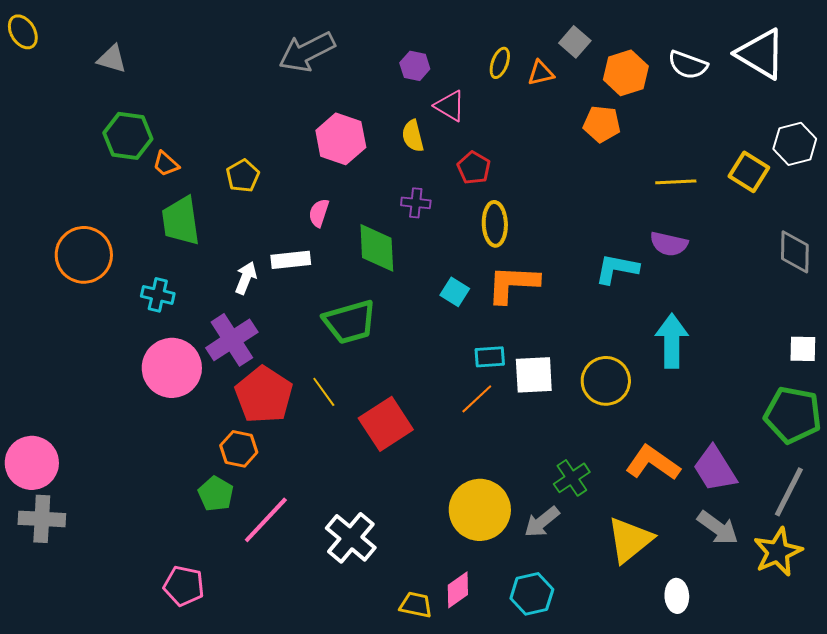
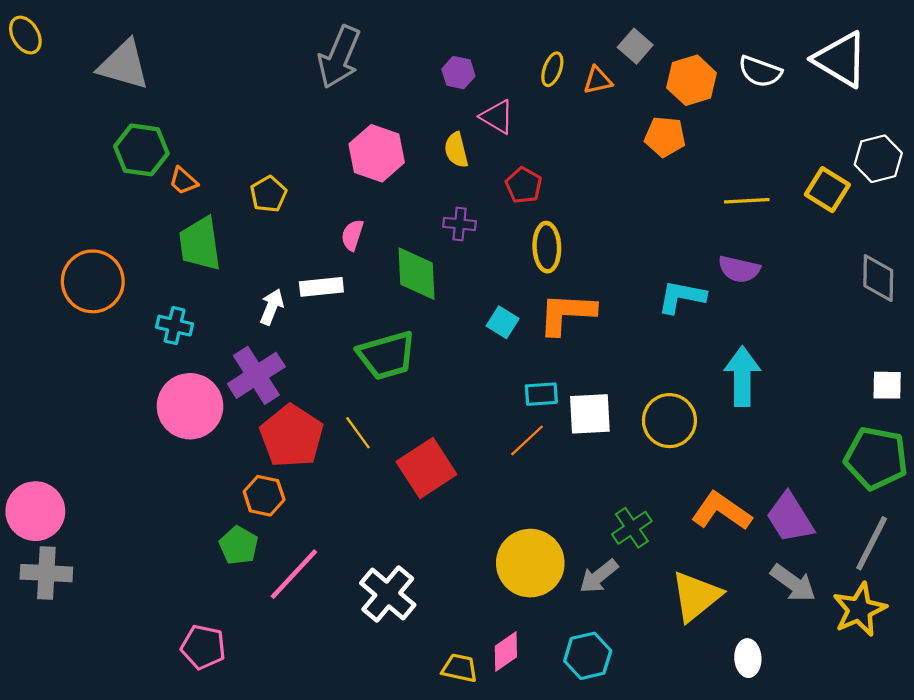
gray arrow: (307, 52) -> (339, 57), turned -40
gray triangle: (112, 59) -> (124, 65), size x1.6

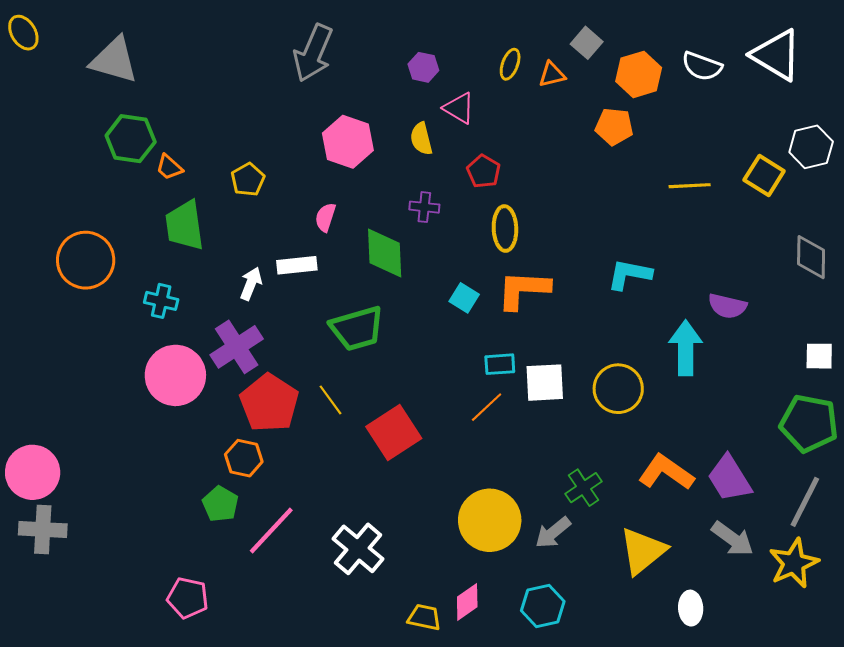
purple semicircle: (739, 269) -> (727, 306), moved

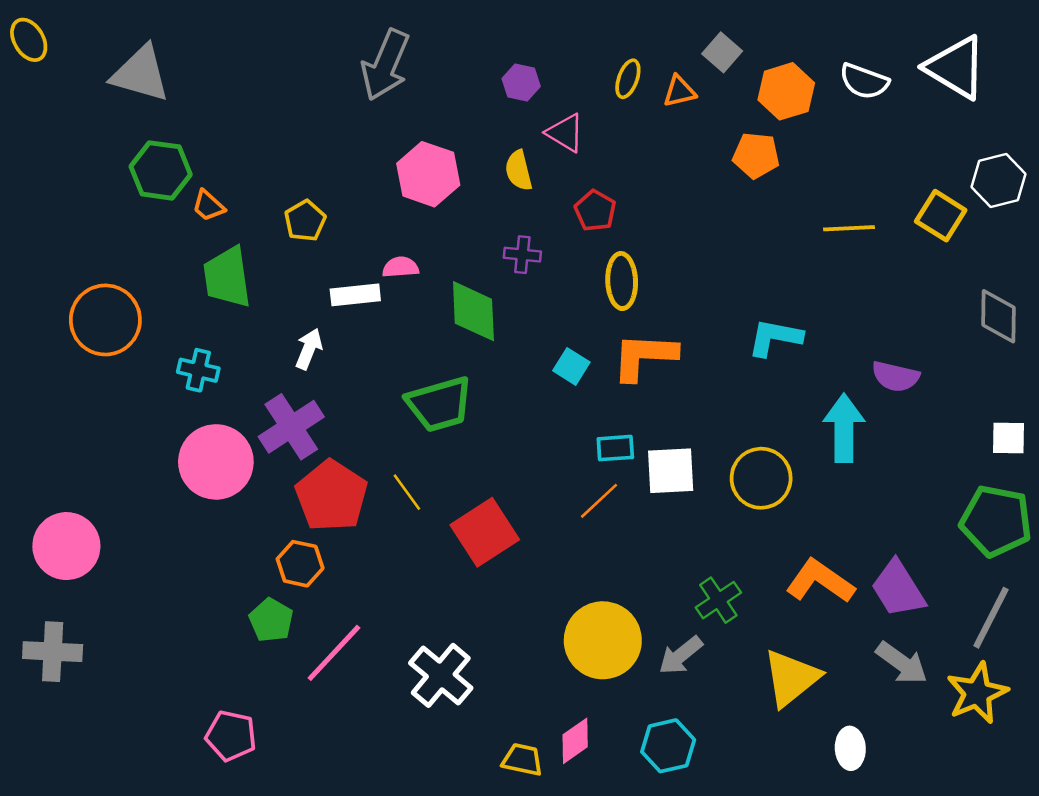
pink semicircle: (325, 217) -> (401, 267), turned 68
white rectangle: (297, 265) -> (355, 295), moved
pink circle: (33, 472) -> (66, 546), moved

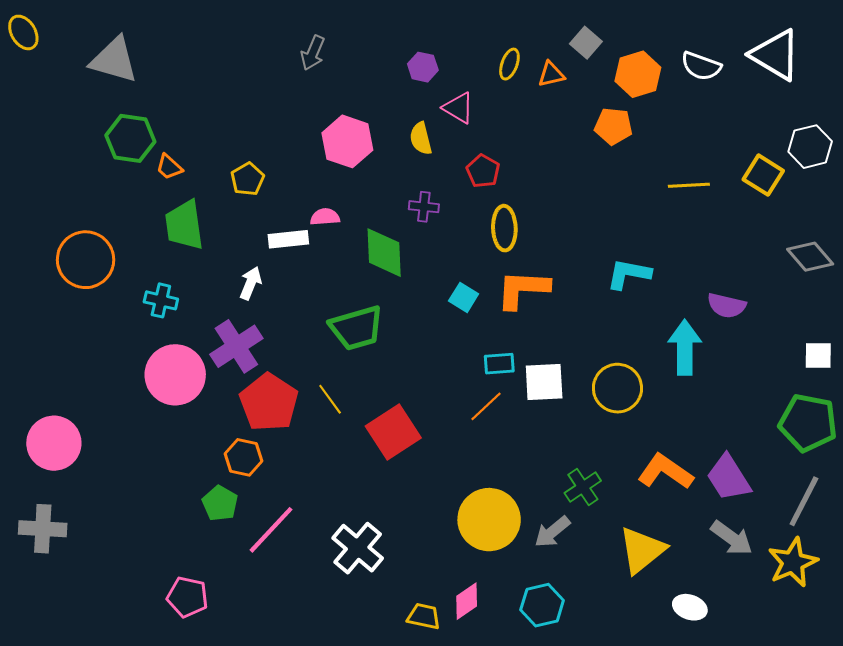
gray arrow: (385, 65) -> (313, 53), size x0.6
gray diamond: (999, 316) -> (810, 257), turned -42
white ellipse: (850, 748) -> (690, 607), turned -68

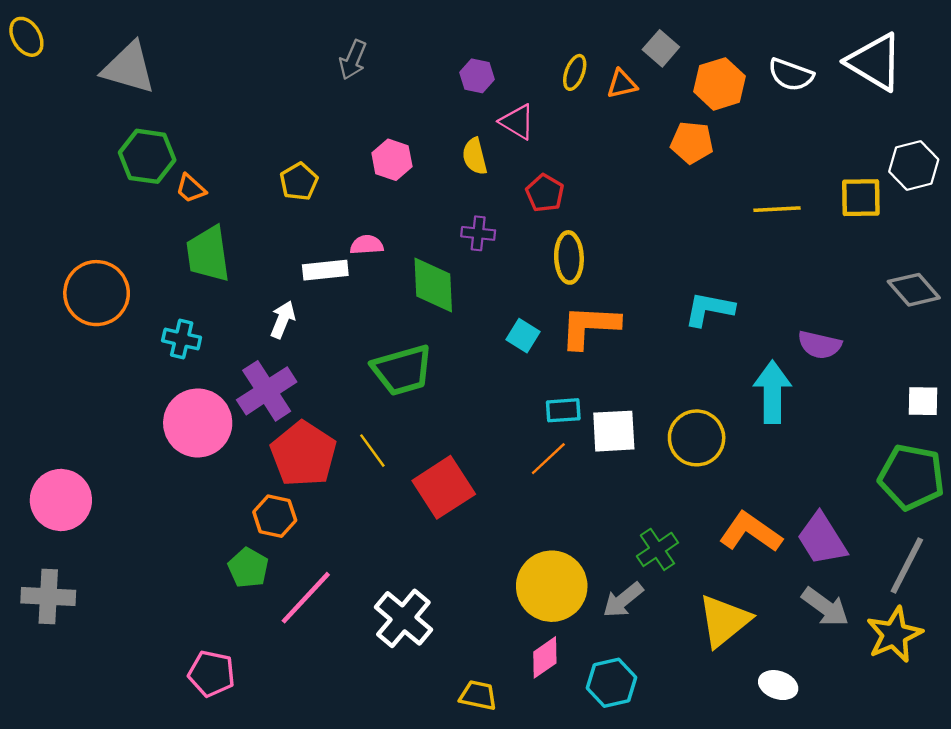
pink hexagon: (347, 141) -> (392, 160), size x0.7
yellow square: (763, 175) -> (861, 198), turned -33
yellow pentagon: (248, 179) -> (299, 182), moved
pink diamond: (467, 601) -> (545, 657), moved

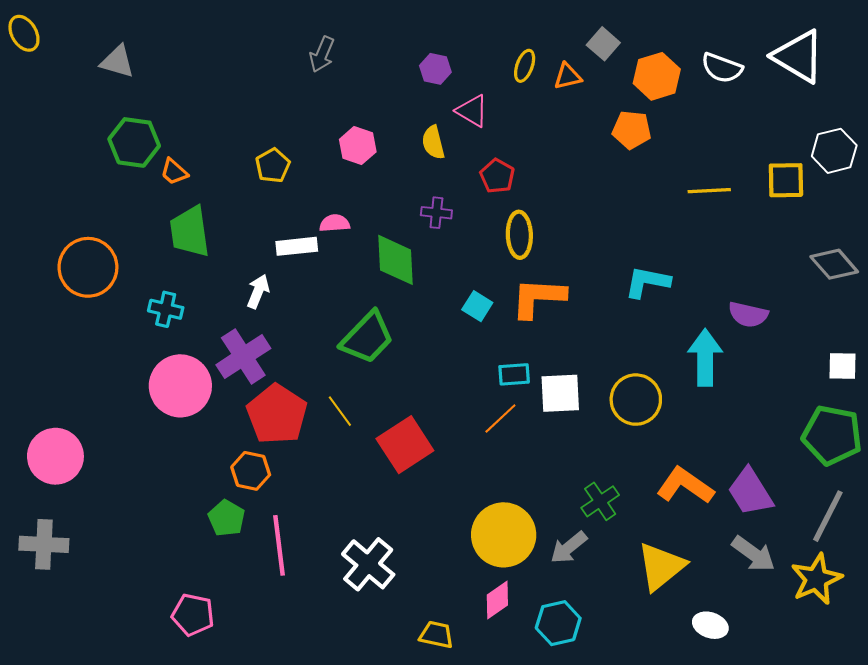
gray triangle: (129, 68) -> (117, 62), size x0.7
green trapezoid: (402, 370) -> (367, 338), turned -30
pink line: (306, 598) -> (279, 545), turned -50

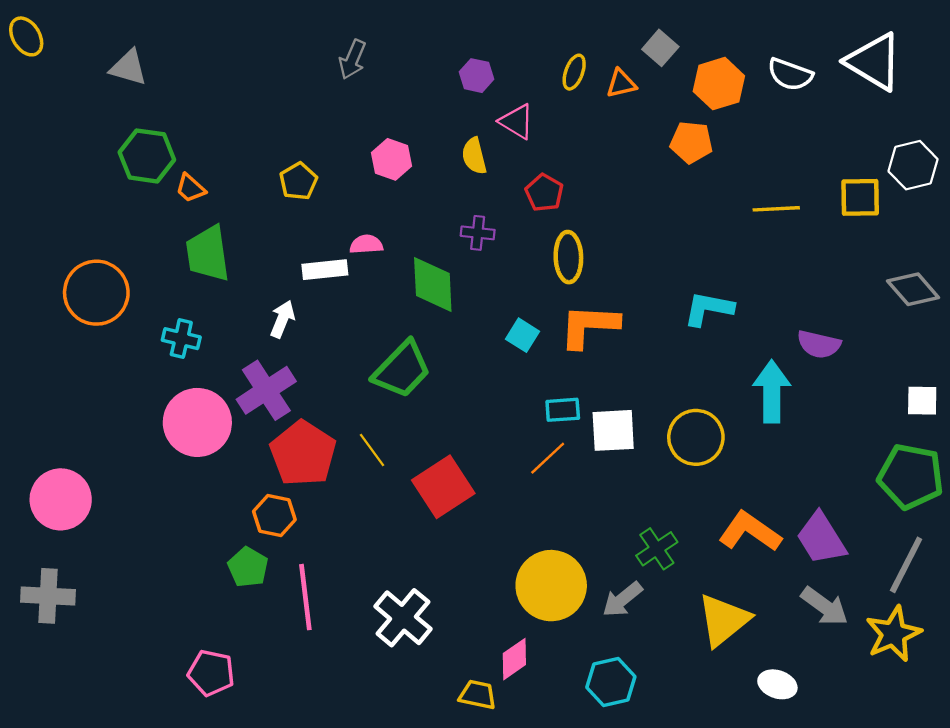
pink diamond: (497, 600) -> (514, 659), moved

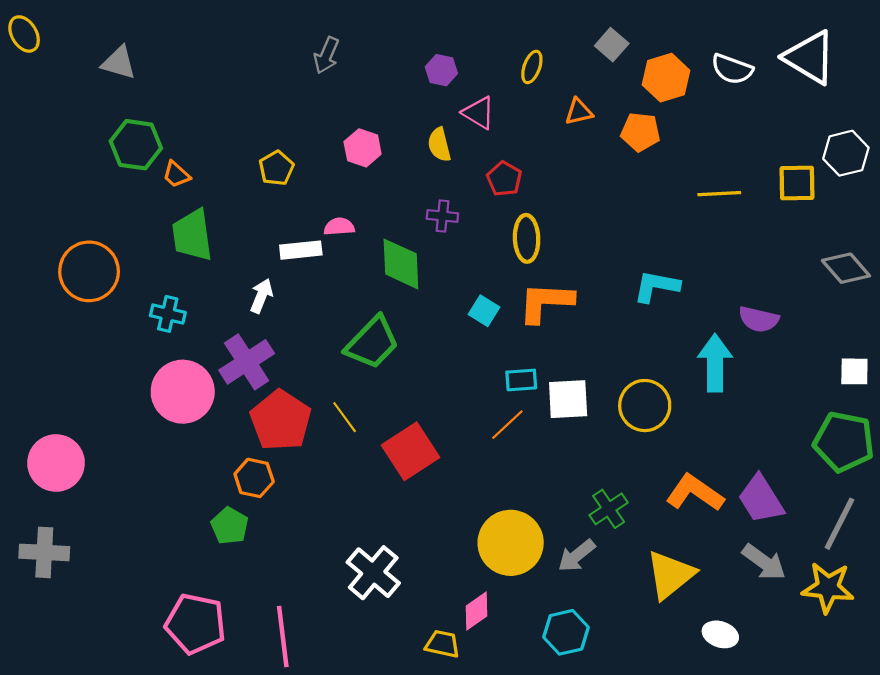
orange triangle: (621, 84) -> (579, 112), moved
pink line: (305, 597) -> (283, 637), moved
yellow star: (893, 634) -> (828, 588), turned 30
pink pentagon: (211, 673) -> (195, 624), size x1.4

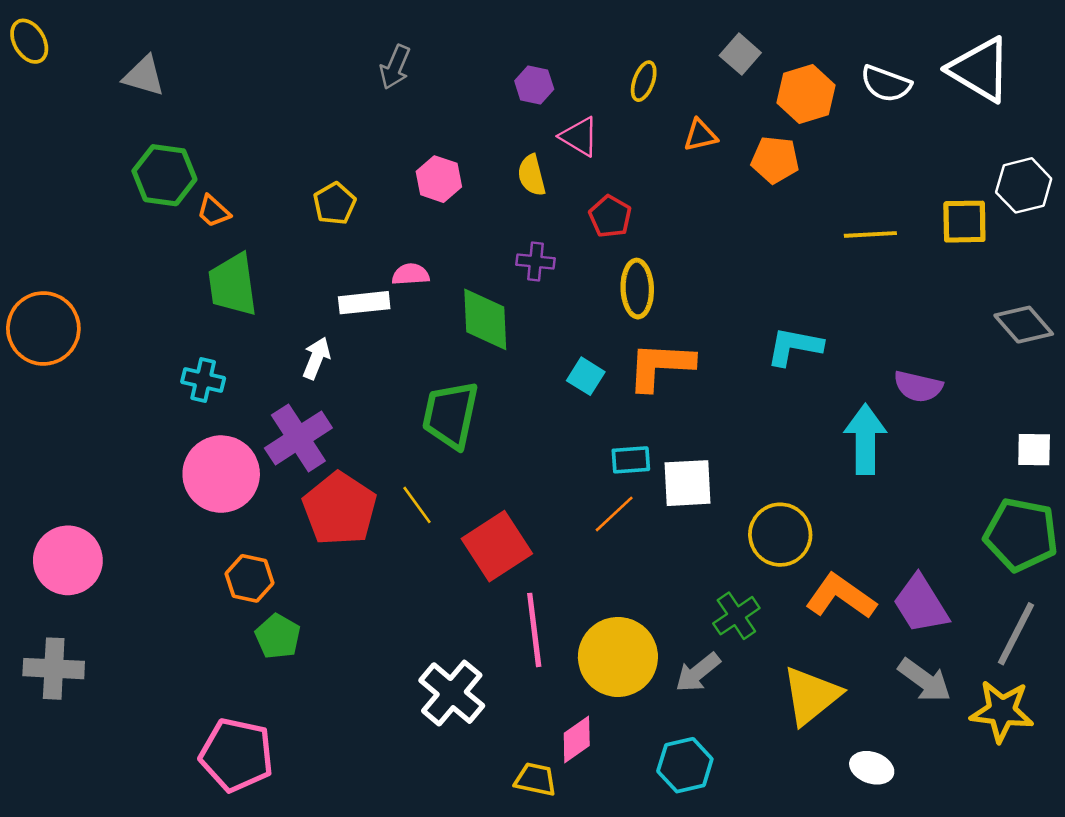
orange circle: (89, 271) -> (43, 328), moved
green trapezoid: (372, 343) -> (450, 415), turned 148
yellow circle: (645, 406) -> (780, 535), moved
orange hexagon: (254, 478) -> (249, 578), moved
pink line: (283, 637) -> (534, 630), moved

